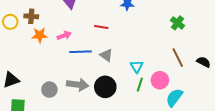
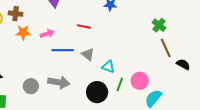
brown line: (178, 58) -> (166, 48), moved
cyan triangle: (137, 66) -> (108, 67), moved, turned -40
black circle: (105, 87) -> (97, 92), moved

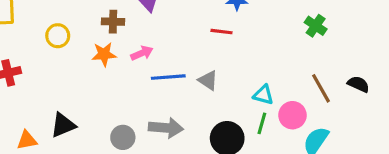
brown cross: (16, 14) -> (113, 22), moved
red line: (84, 26) -> (222, 32), moved
brown line: (166, 48) -> (321, 88), moved
cyan triangle: (108, 67) -> (263, 95), moved

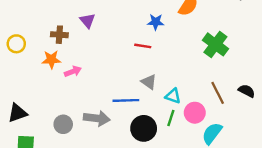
green cross: (316, 26) -> (215, 44), size x1.5
pink arrow: (142, 53) -> (73, 71), moved
blue line: (168, 77) -> (126, 100), moved
gray triangle: (208, 80) -> (149, 82), moved

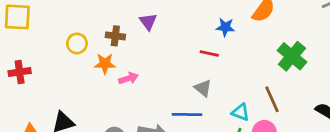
yellow circle: (16, 44) -> (77, 43), moved
gray triangle: (149, 82) -> (203, 88), moved
brown line: (218, 93) -> (272, 99), moved

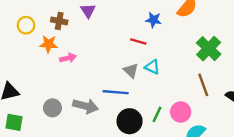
brown line: (272, 99) -> (203, 85), moved
cyan triangle: (241, 112) -> (152, 67), moved

